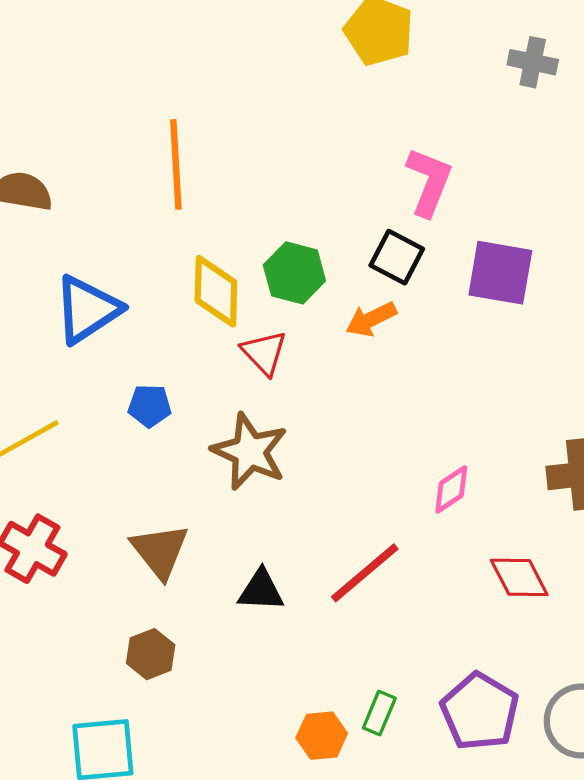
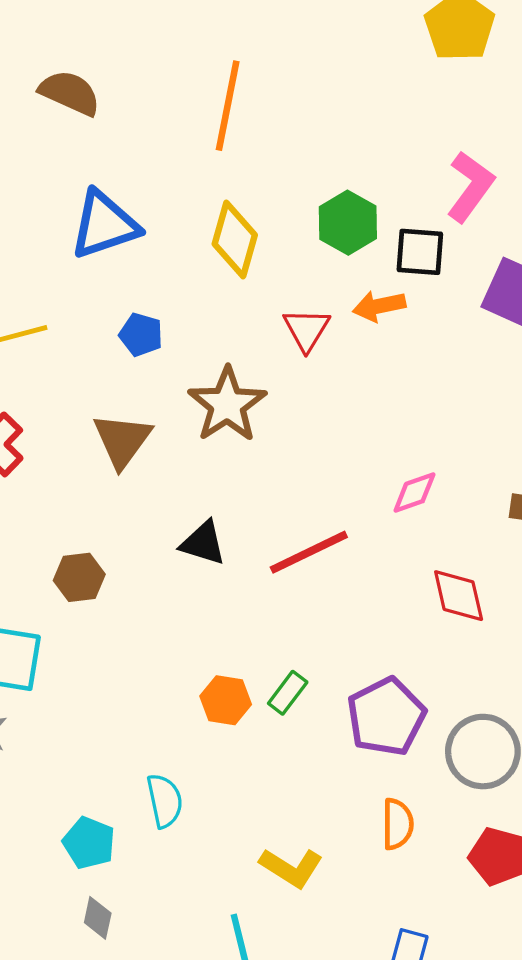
black square: (397, 257) -> (420, 252), turned -38
green hexagon: (294, 273) -> (348, 223), moved
red triangle: (264, 353) -> (307, 329), moved
brown triangle: (160, 551) -> (122, 440), moved

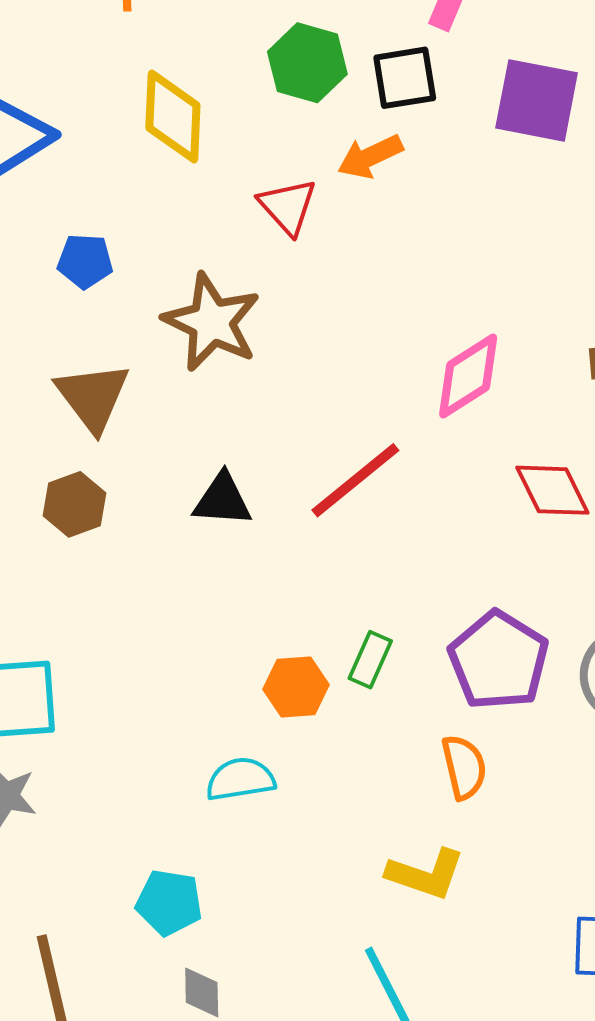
pink diamond: (414, 493) -> (468, 376), size x1.4
brown hexagon: (79, 577) -> (74, 504), moved
cyan semicircle: (165, 801) -> (240, 779), moved, turned -74
orange semicircle: (398, 824) -> (464, 767), moved

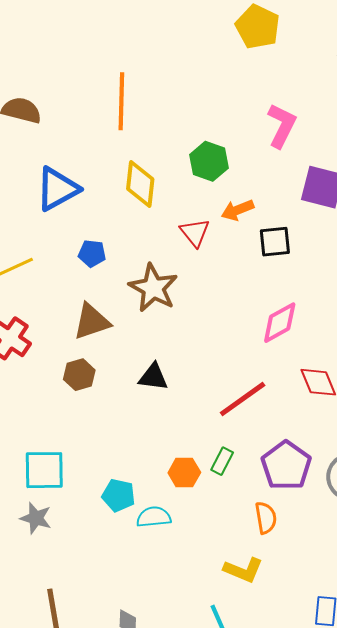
black square: (405, 78) -> (275, 242), moved
brown triangle: (93, 397) -> (92, 322), turned 45
red line: (355, 480) -> (243, 399), moved
cyan pentagon: (169, 903) -> (119, 495), moved

